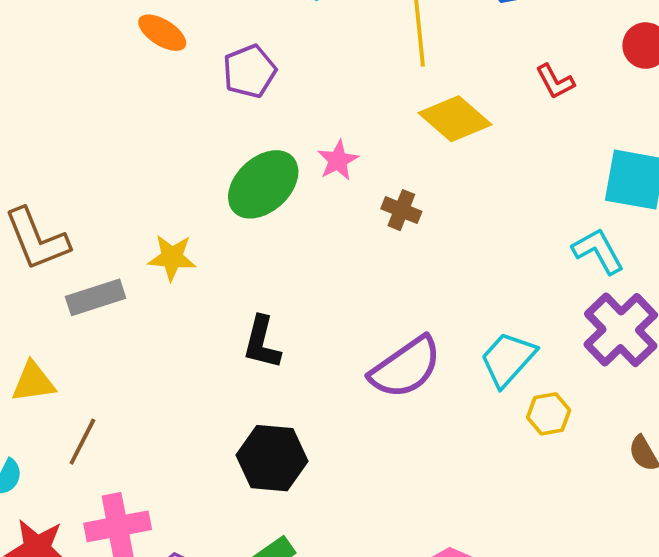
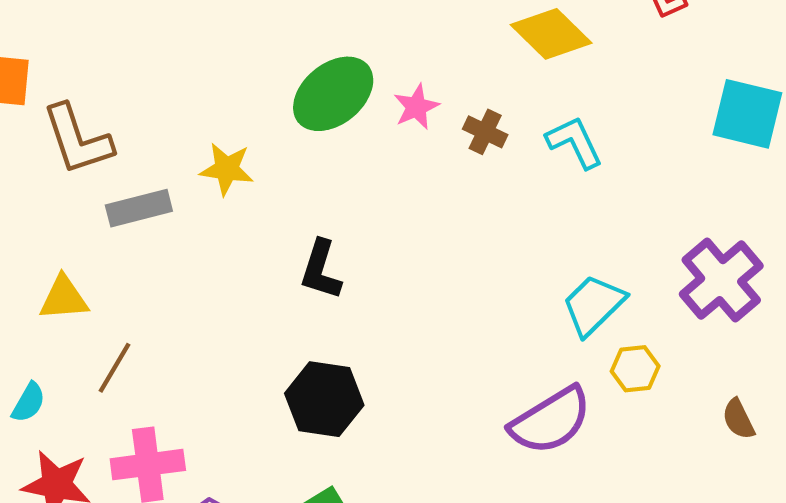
pink star: (338, 160) -> (416, 107), moved
cyan L-shape: (598, 251) -> (575, 142), moved
purple semicircle: (406, 367) -> (551, 421), moved

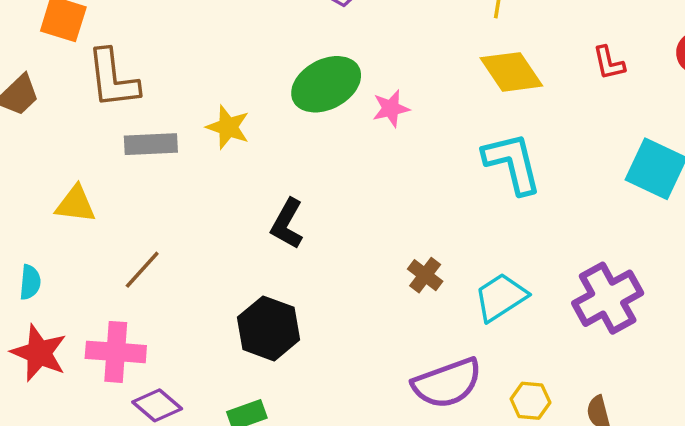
brown cross: (485, 132) -> (425, 275), moved
cyan L-shape: (575, 142) -> (512, 163), size x1.4
brown line: (114, 368) -> (142, 270), moved
yellow hexagon: (635, 369) -> (530, 401), moved
cyan semicircle: (29, 402) -> (30, 282), turned -36

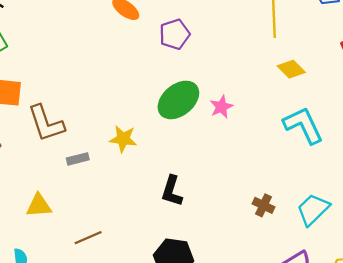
yellow diamond: (511, 72) -> (291, 69), size x0.7
gray rectangle: (151, 144) -> (78, 159), size x0.7
brown line: (142, 270) -> (88, 238), turned 36

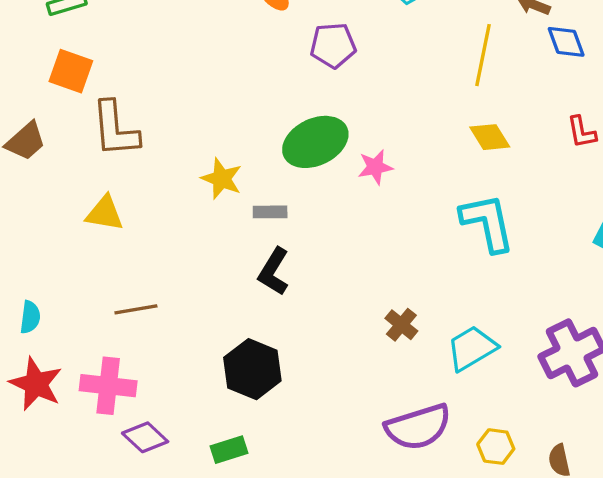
gray rectangle: (78, 159) -> (270, 212), moved
yellow triangle: (39, 206) -> (105, 213), moved

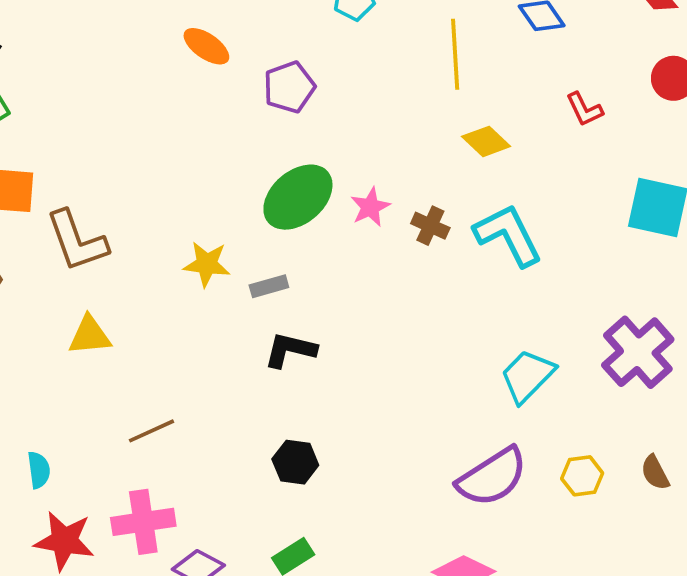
black L-shape: (274, 272) -> (290, 350), turned 87
brown cross: (401, 325) -> (430, 226), moved
black hexagon: (252, 369) -> (295, 462), size x0.7

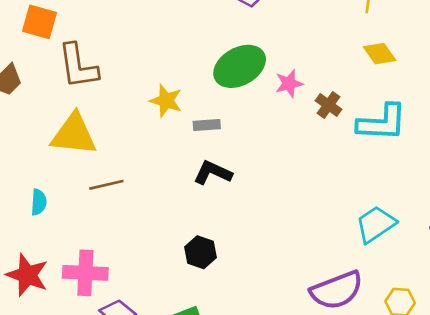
cyan L-shape: (508, 235) -> (382, 123), turned 108
yellow triangle: (90, 335) -> (74, 134), size x1.5
brown line: (151, 431) -> (106, 185), moved
cyan semicircle: (39, 470) -> (39, 202), moved

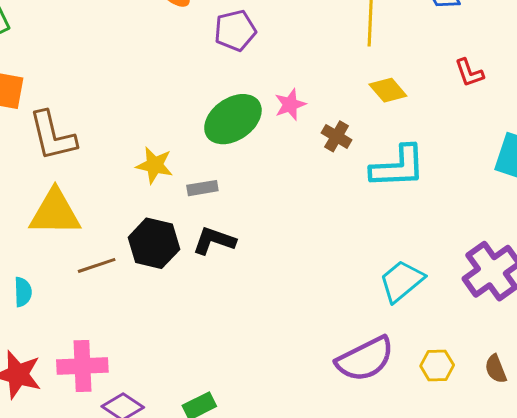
pink star: (289, 84) -> (290, 105), moved
brown cross: (329, 105) -> (337, 136), moved
black hexagon: (201, 252) -> (154, 243), moved, size x1.4

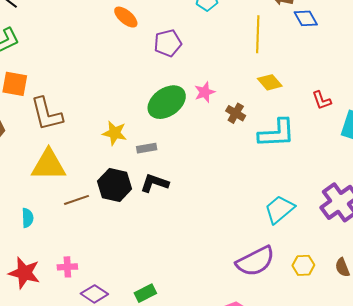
red L-shape: (469, 73) -> (322, 100), moved
pink cross: (82, 366) -> (67, 267), size x0.6

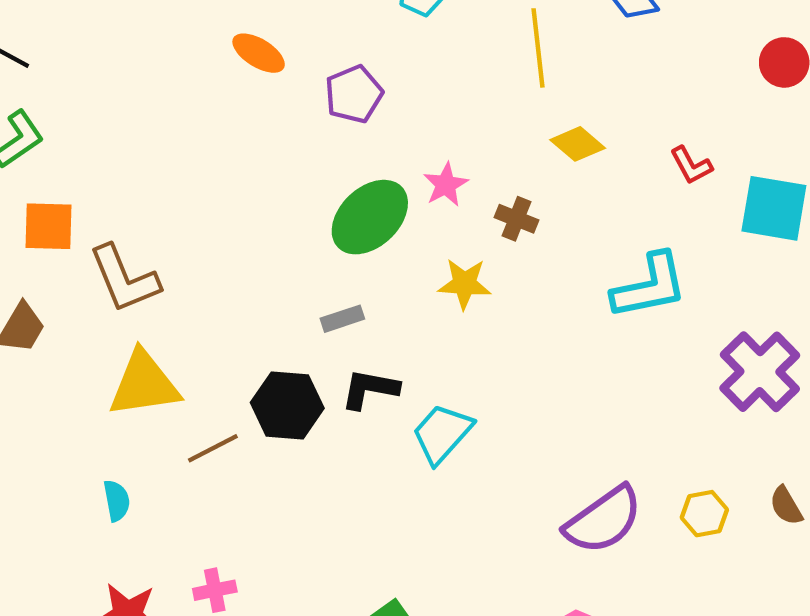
yellow star: (115, 133) -> (465, 284), moved
cyan L-shape: (277, 133) -> (650, 286), moved
cyan trapezoid: (279, 209) -> (442, 433), moved

